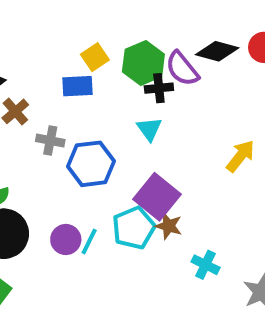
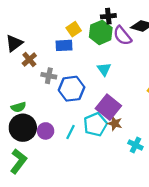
black cross: (159, 88) -> (108, 16), moved
purple circle: (66, 240) -> (46, 131), moved

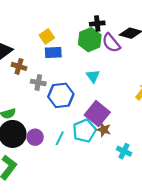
yellow square: (74, 29) -> (47, 36), moved
brown cross: (29, 59) -> (19, 66), turned -32

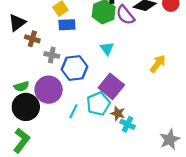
brown star: (104, 130) -> (118, 113), moved
purple circle: (35, 137) -> (49, 90), moved, size x1.6
cyan cross: (124, 151) -> (127, 124), moved

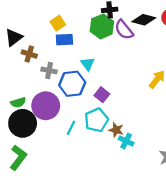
cyan triangle: (107, 49) -> (88, 64), moved
purple square: (111, 86) -> (102, 95), moved, size x0.6

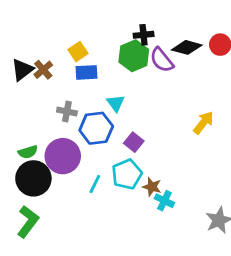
brown cross: (29, 54) -> (43, 70), moved, turned 32

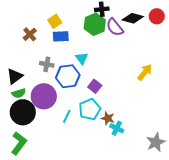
black triangle: (22, 70) -> (15, 76), moved

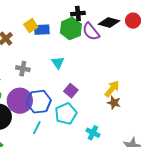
blue rectangle: (61, 36) -> (42, 30), moved
yellow arrow: (145, 72) -> (112, 89), moved
blue hexagon: (68, 76) -> (39, 102), moved
cyan line: (67, 116) -> (37, 128), moved
brown star: (108, 118) -> (114, 103), moved

